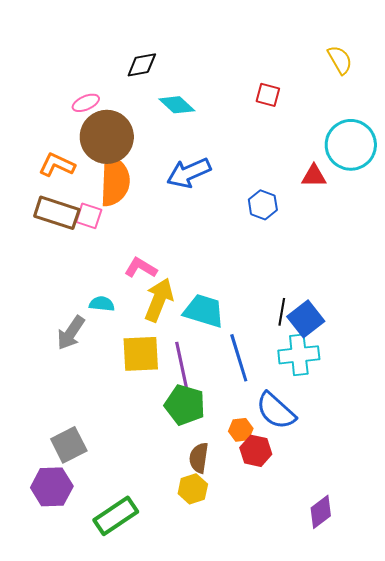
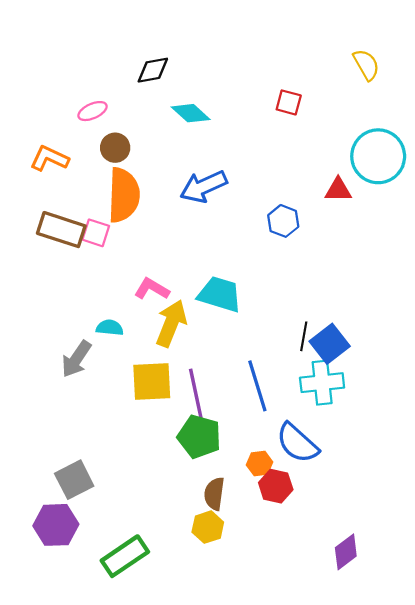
brown circle: (107, 137) -> (115, 148), size x0.5
orange L-shape: (57, 165) -> (49, 158), moved
cyan trapezoid: (204, 311) -> (220, 294), moved

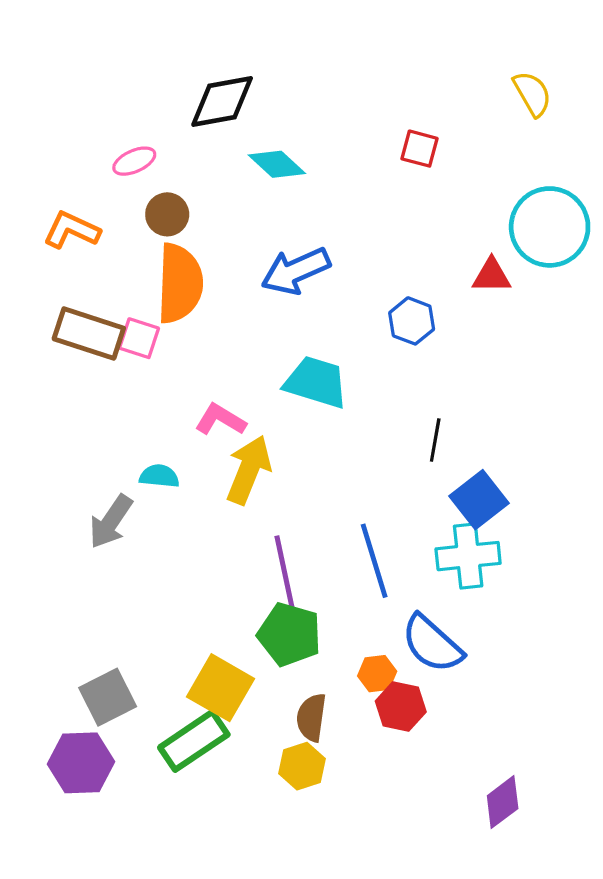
black diamond: (153, 70) -> (222, 102), size x1.4
cyan trapezoid: (220, 294) -> (316, 382), moved
black line: (304, 336) -> (435, 440), moved
yellow square: (152, 382) -> (220, 688), moved, turned 33
green rectangle: (125, 556) -> (194, 741), moved

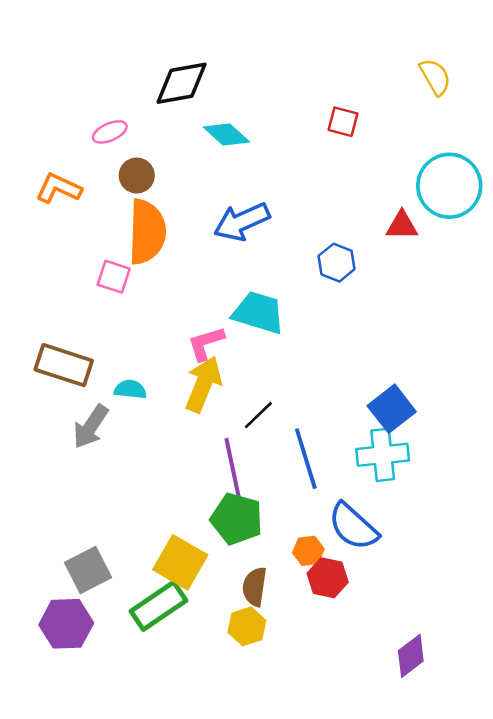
brown rectangle: (89, 333) -> (64, 365), moved
pink L-shape: (220, 420) -> (206, 343), moved, turned -48
black line: (435, 440) -> (258, 415), moved, turned 36

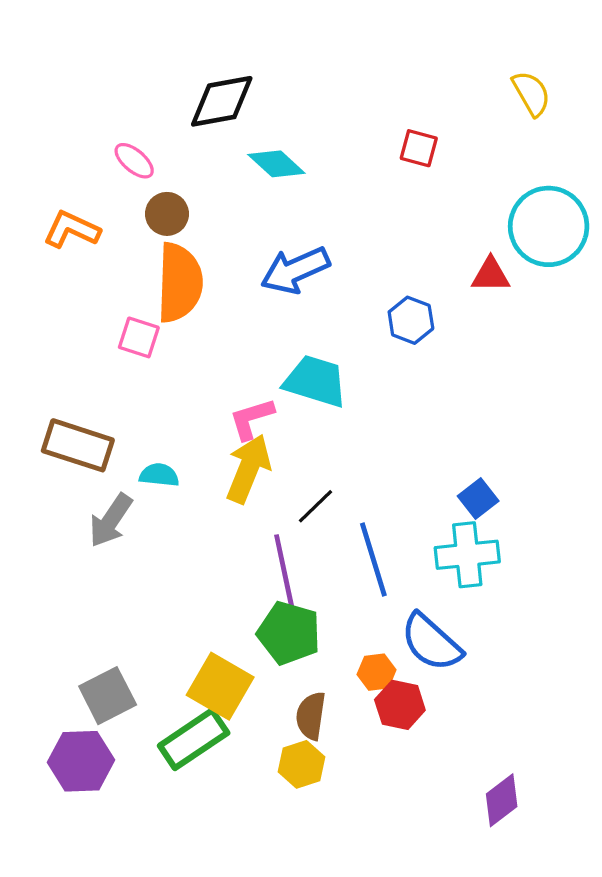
pink ellipse: (110, 132) -> (134, 161), turned 64
blue square: (392, 409) -> (478, 498), size x0.7

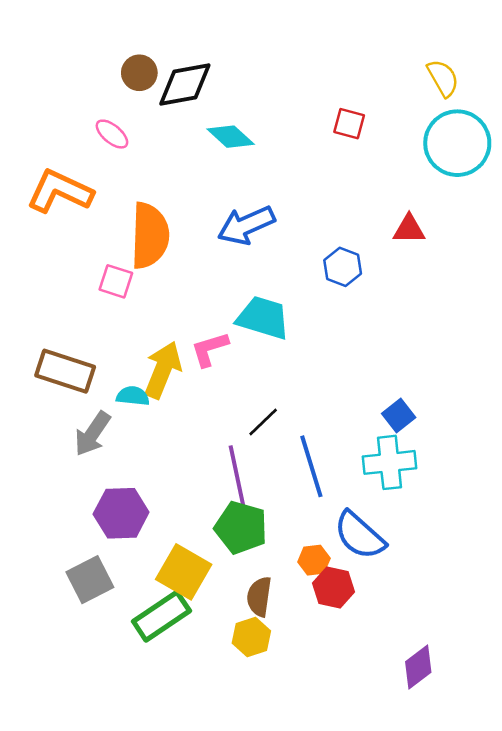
brown circle: (167, 214) -> (139, 73), moved
cyan circle: (549, 226) -> (457, 143), moved
orange L-shape: (72, 230) -> (60, 191), size x1.4
yellow arrow: (248, 469) -> (163, 370), moved
purple hexagon: (81, 761) -> (121, 513), moved

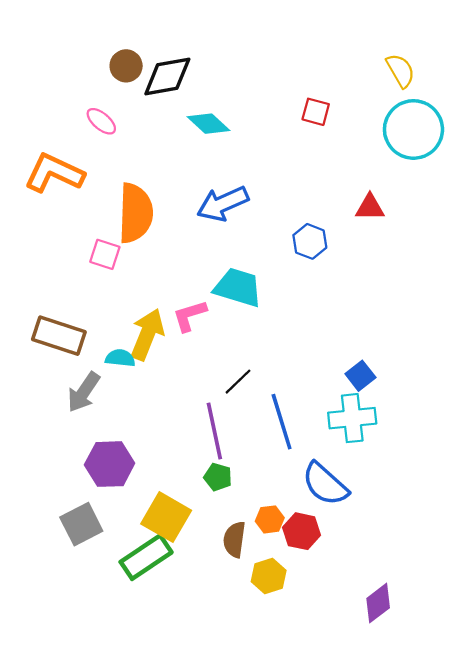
green pentagon: (241, 528) -> (218, 477), size x0.6
orange hexagon: (314, 560) -> (270, 519), moved
yellow hexagon: (251, 637) -> (269, 576), moved

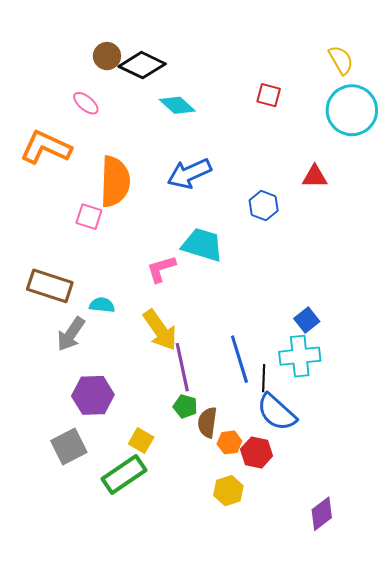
black diamond: (167, 76) -> (142, 65), turned 36
yellow arrow: (147, 334) -> (160, 330), moved, turned 123
black line: (238, 382) -> (264, 378), moved, turned -44
yellow square: (166, 517) -> (141, 440), size x0.6
brown semicircle: (234, 539) -> (207, 422), moved

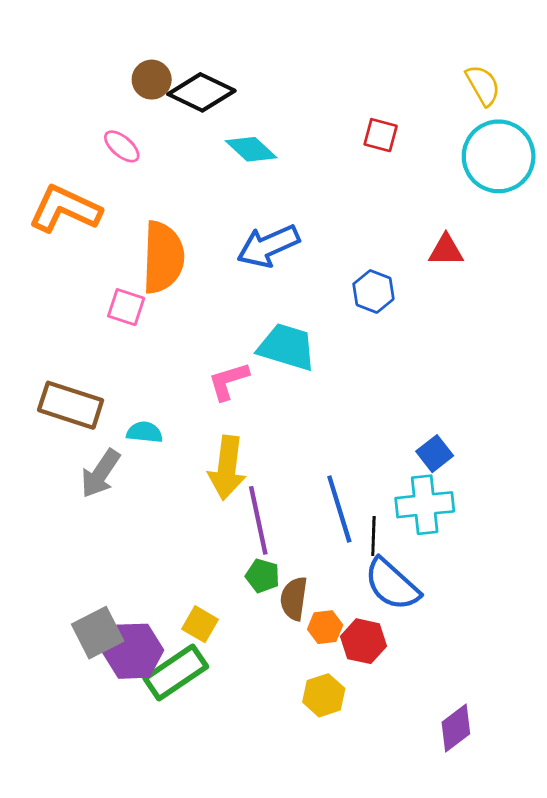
yellow arrow: (160, 330) -> (227, 468), turned 42
purple hexagon: (93, 395) -> (133, 651), moved

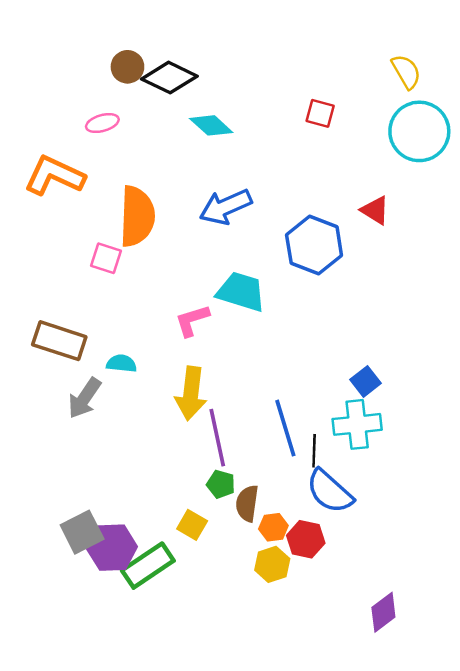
pink ellipse: (122, 146) -> (102, 123), turned -56
red triangle: (446, 250) -> (375, 210), turned 32
blue hexagon: (373, 291) -> (314, 245), size x1.6
yellow square: (200, 624) -> (192, 525), moved
yellow hexagon: (324, 695) -> (272, 564), moved

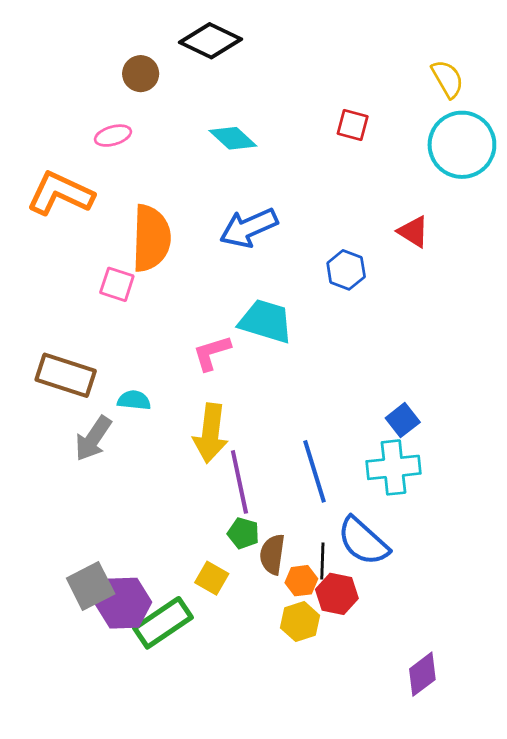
black diamond: (169, 78) -> (210, 41), moved
blue hexagon: (314, 245) -> (346, 270), size x0.6
black line: (314, 451) -> (322, 561), moved

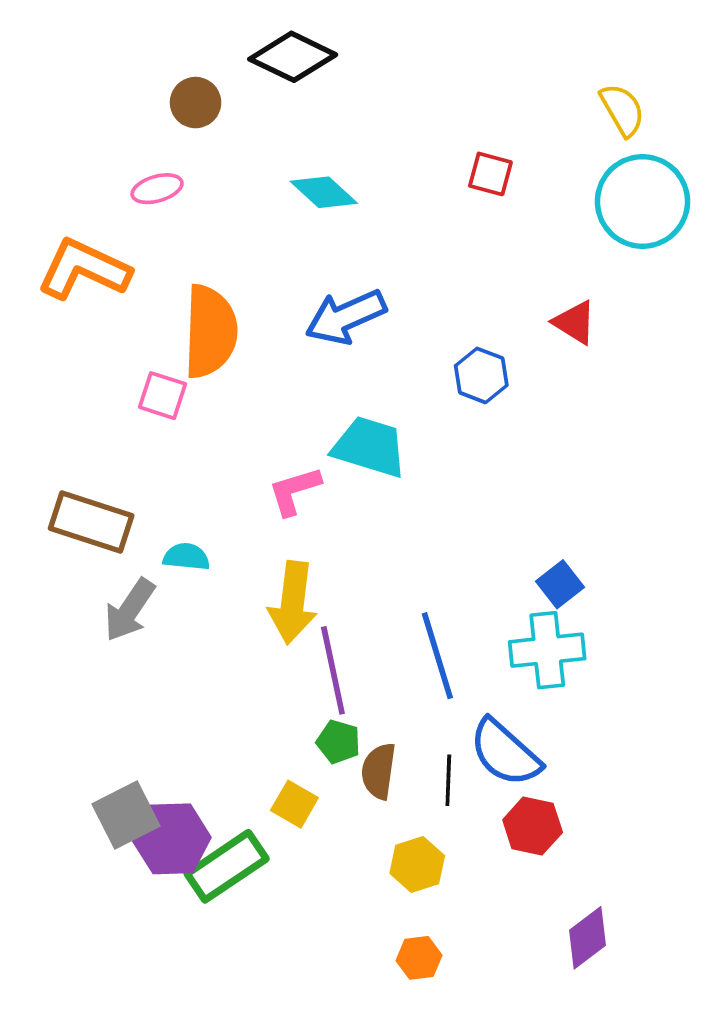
orange hexagon: (301, 581) -> (419, 958), moved
red hexagon: (337, 594) -> (533, 826), moved

